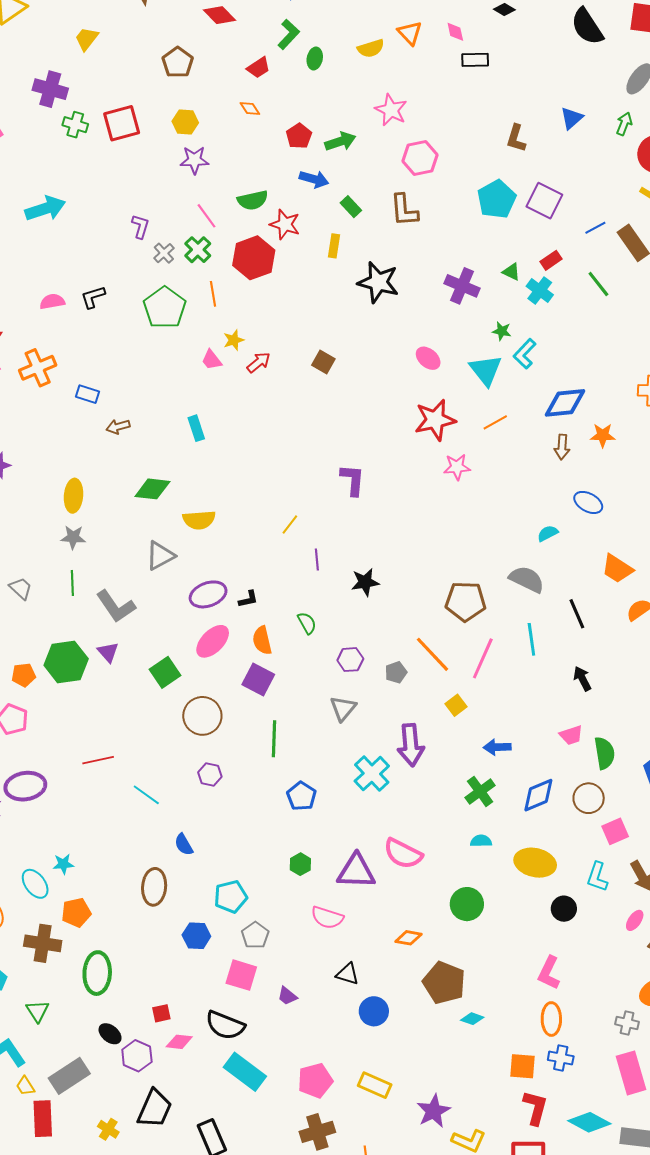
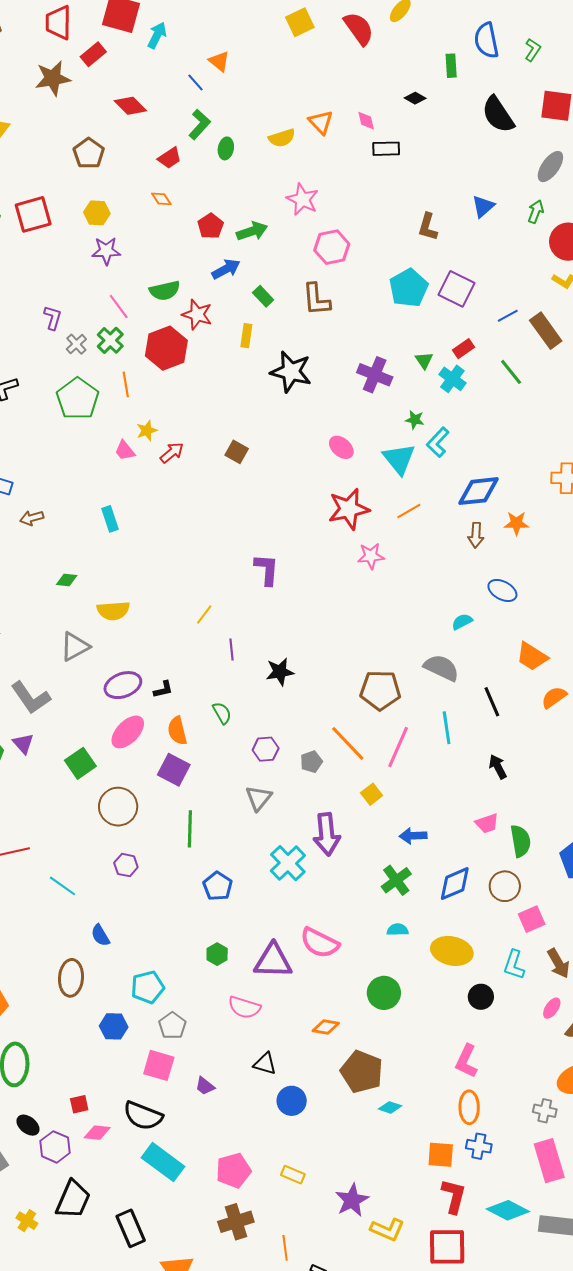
blue arrow: (314, 179) -> (226, 269), turned -44
green triangle: (511, 272) -> (424, 360), turned 30
green diamond: (152, 489) -> (67, 580), size x0.6
yellow rectangle: (375, 1085) -> (293, 1175), size x0.7

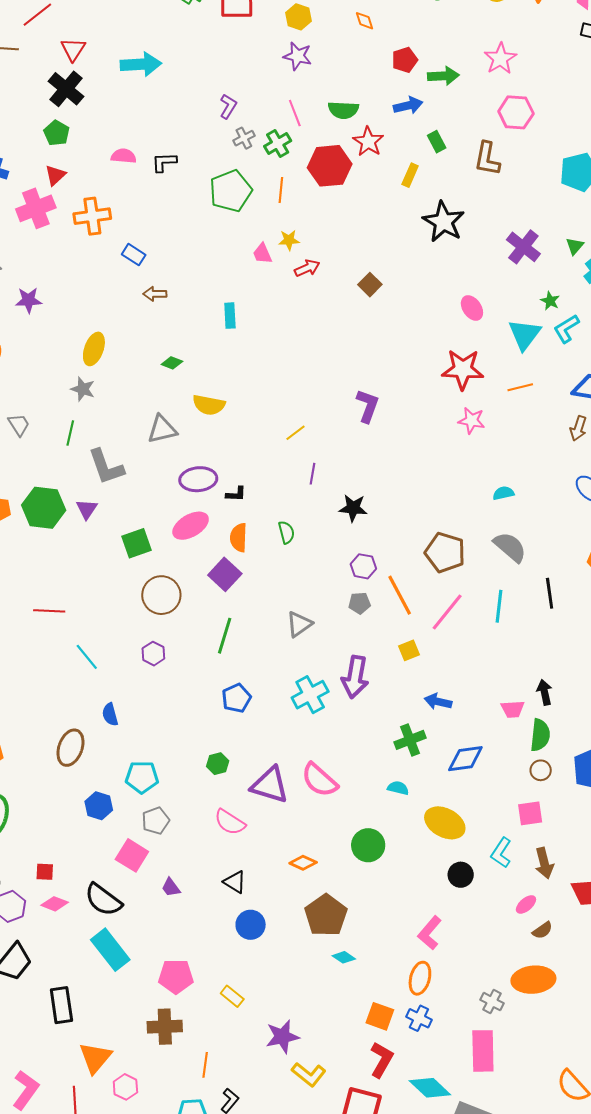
cyan semicircle: (462, 622) -> (503, 493), moved
purple hexagon: (266, 749) -> (363, 566), moved
black arrow: (498, 767) -> (545, 692), moved
brown circle: (505, 886) -> (541, 770), moved, size x0.7

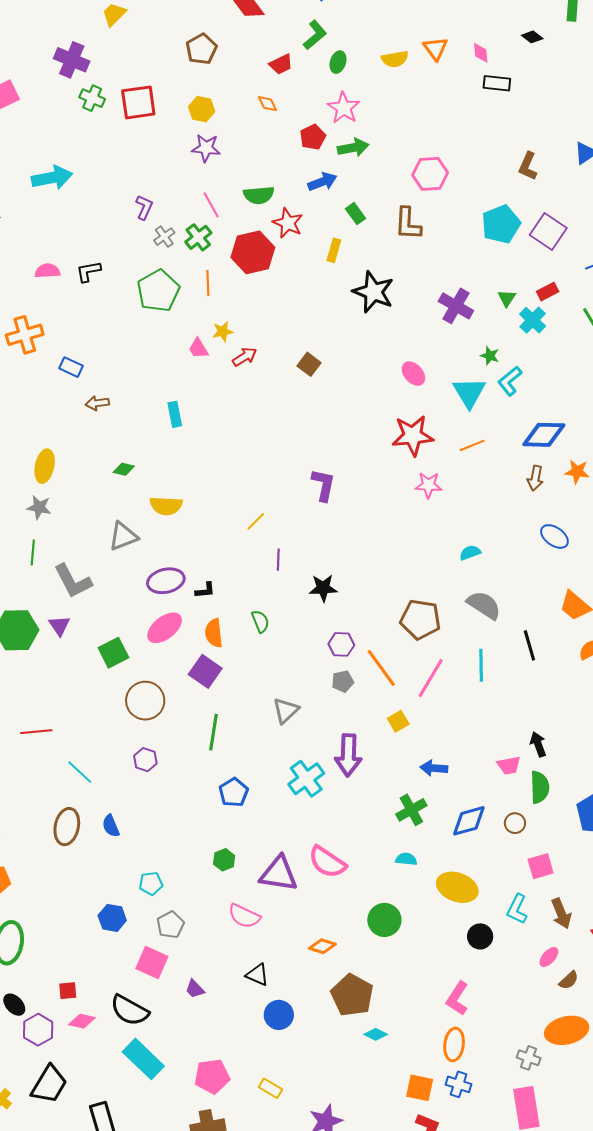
pink star: (500, 59) -> (344, 108), moved
brown ellipse: (70, 748) -> (67, 827), moved
brown circle: (541, 770) -> (515, 823), moved
cyan pentagon: (142, 777) -> (151, 883), size x0.7

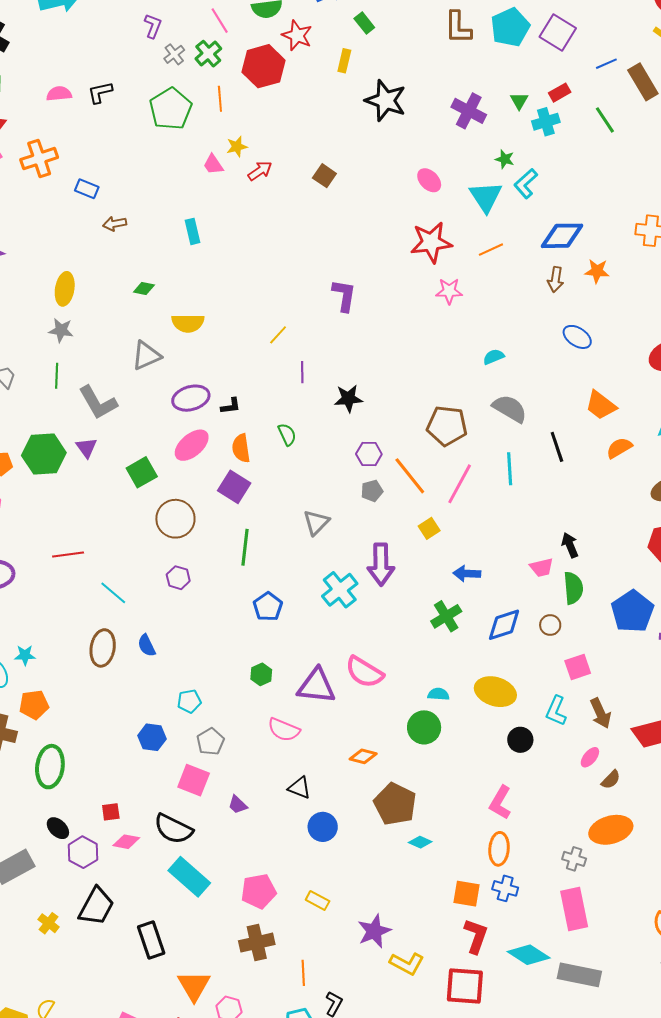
brown L-shape: (408, 224) -> (458, 27), moved
cyan cross: (533, 320) -> (546, 122), turned 32
cyan semicircle: (406, 859) -> (438, 694), moved

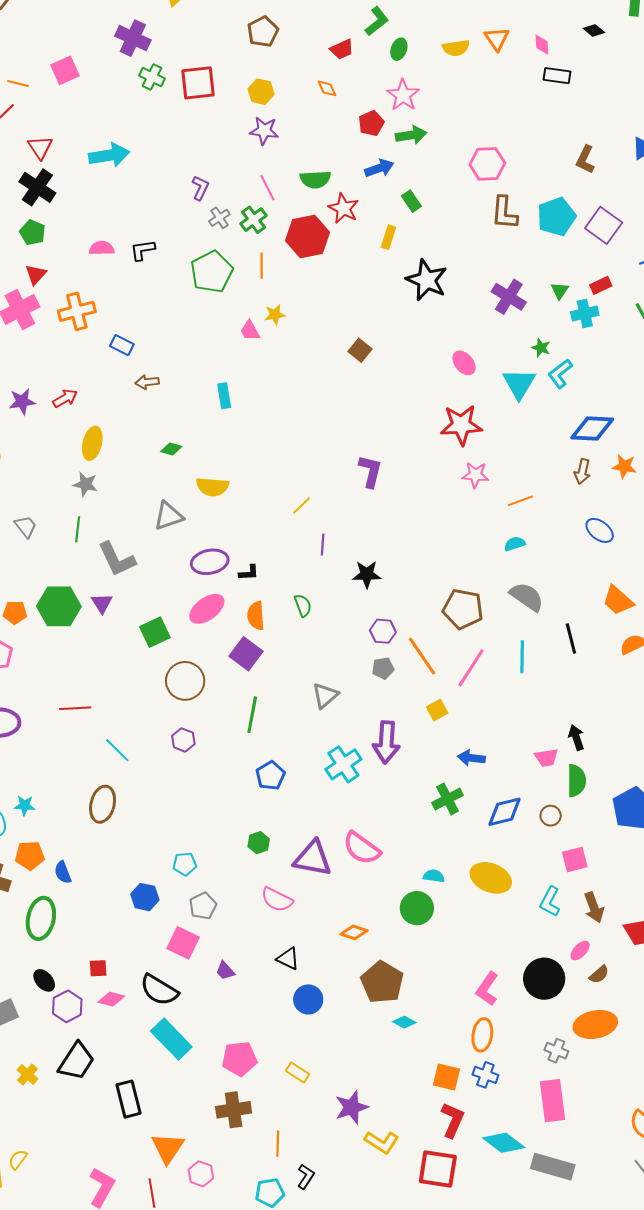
red arrow: (260, 171) -> (65, 398), moved
orange line: (491, 250) -> (520, 501), moved
blue semicircle: (147, 645) -> (63, 872), moved
black circle: (520, 740) -> (544, 979), moved, size x1.6

